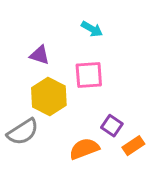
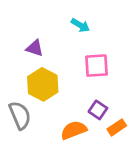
pink square: (89, 75) -> (97, 66), moved
gray semicircle: (23, 132) -> (20, 115), turned -80

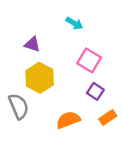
pink square: (97, 66) -> (89, 60), turned 35
purple square: (98, 110) -> (95, 91), moved

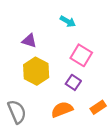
purple square: (95, 91) -> (73, 82), moved
gray semicircle: (19, 106) -> (17, 112), moved

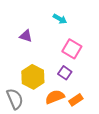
yellow hexagon: (36, 71) -> (33, 77), moved
orange rectangle: (98, 107) -> (76, 100), moved

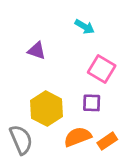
purple square: (65, 73) -> (92, 103), turned -32

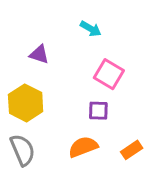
yellow hexagon: (46, 109) -> (26, 103), moved
orange rectangle: (107, 141) -> (132, 150), moved

